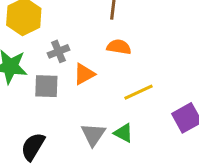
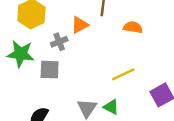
orange semicircle: (119, 47) -> (133, 27), moved
orange triangle: (84, 74) -> (80, 25), moved

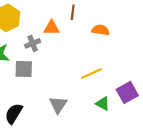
orange triangle: (80, 25) -> (52, 28), turned 30
green triangle: (111, 107) -> (103, 104), moved

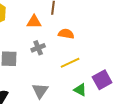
orange semicircle: (101, 30) -> (66, 34), moved
gray cross: (33, 43) -> (38, 48), moved

